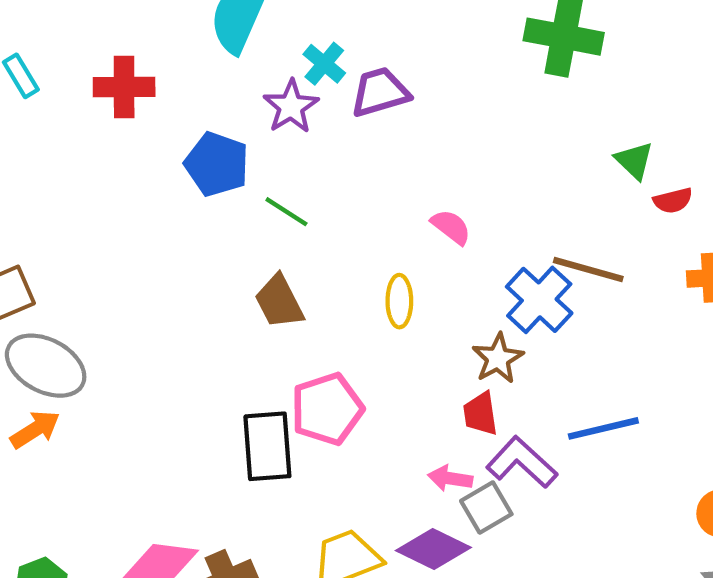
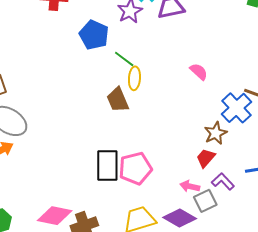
yellow ellipse: (399, 301) -> (134, 78), moved
pink pentagon: (327, 409) -> (135, 168), moved
red trapezoid: (480, 414) -> (206, 158), turned 45
purple L-shape: (522, 462) -> (223, 181), size x0.7

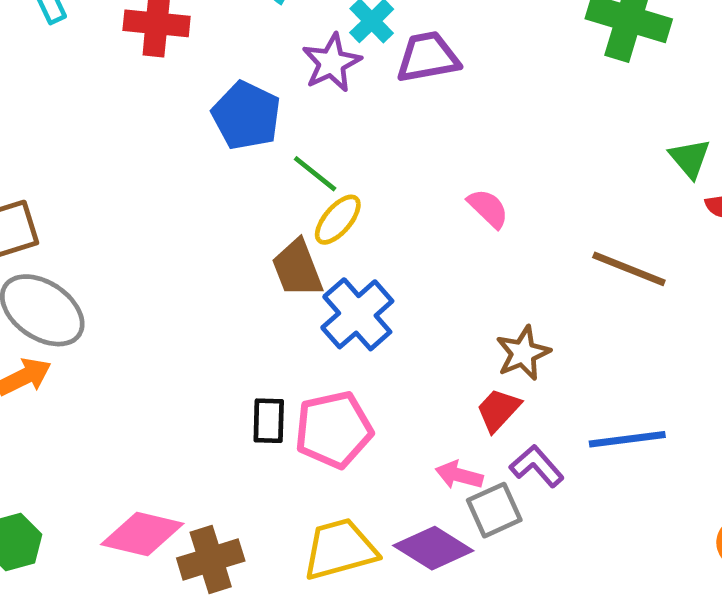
yellow ellipse: (134, 78) -> (338, 220), turned 35
blue cross: (236, 108) -> (357, 314), moved
black rectangle: (107, 165) -> (269, 421), size x0.6

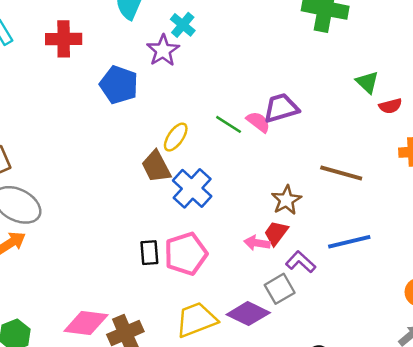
purple trapezoid: (428, 57) -> (281, 108), moved
green line: (315, 174) -> (229, 124), moved
brown line: (629, 269) -> (341, 173), moved
pink arrow: (459, 475) -> (257, 243), moved

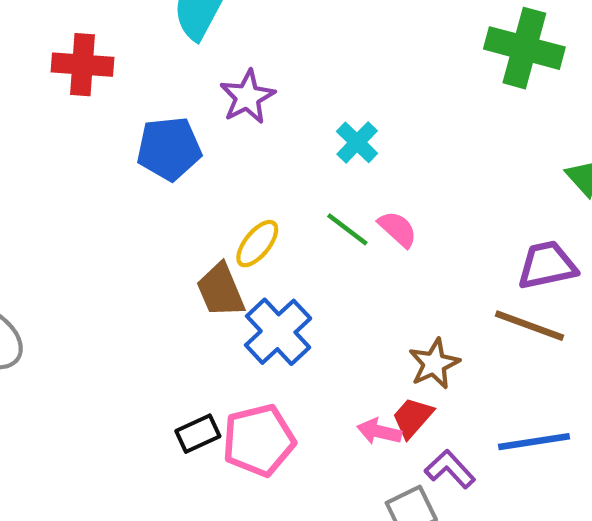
cyan cross: (183, 25) -> (357, 142), moved
blue pentagon: (119, 85) -> (169, 149), turned -30
purple trapezoid: (281, 108) -> (547, 265), moved
black rectangle: (149, 253) -> (198, 434), turned 65

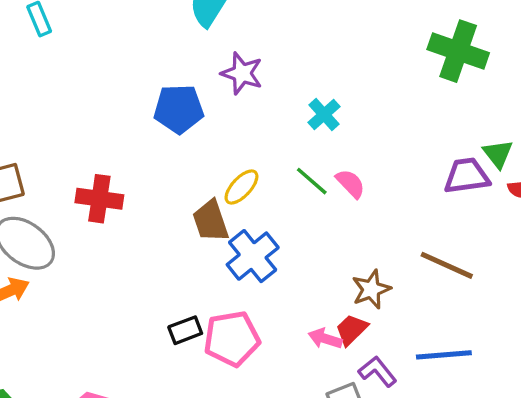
red cross: (83, 65) -> (99, 199), moved
purple star: (247, 97) -> (242, 73), turned -30
purple trapezoid: (547, 265) -> (467, 176), moved

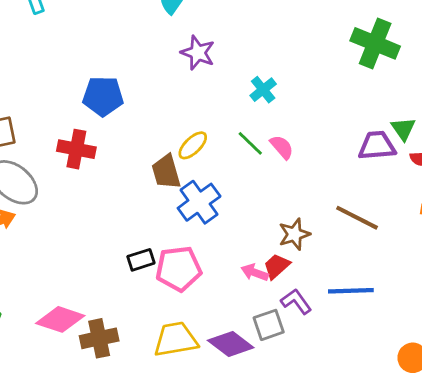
blue pentagon: (179, 109) -> (103, 96), moved

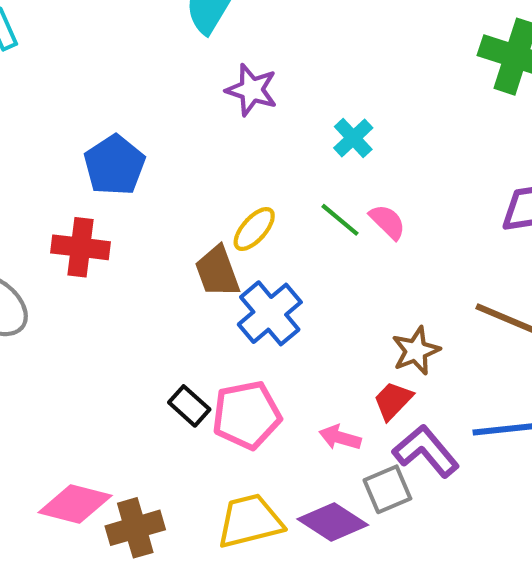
blue pentagon: (103, 96) -> (114, 165), turned -30
black rectangle: (141, 260) -> (189, 406), turned 64
pink arrow: (255, 273) -> (340, 438), moved
purple L-shape: (296, 301) -> (426, 451), size x1.4

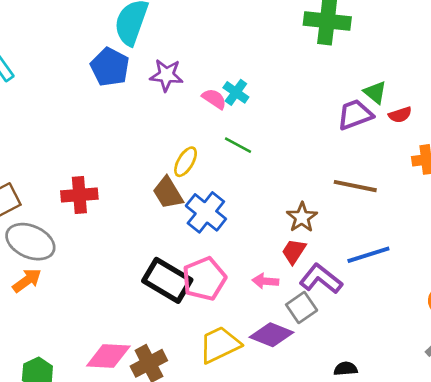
blue pentagon: (114, 165) -> (110, 67), moved
pink semicircle: (388, 222) -> (214, 99), moved
black rectangle: (189, 406) -> (167, 280), size x1.8

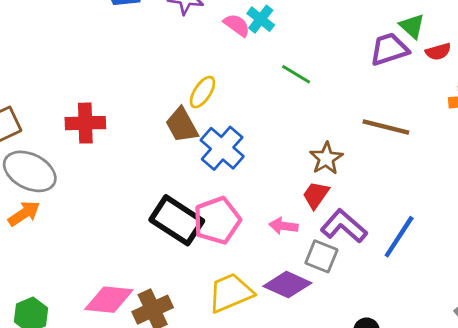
green line: (238, 145) -> (296, 74), moved
blue line: (368, 255) -> (399, 237), moved, turned -42
gray square: (302, 307) -> (321, 256), turned -36

